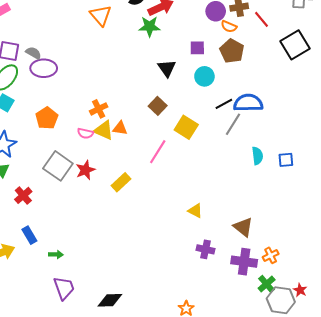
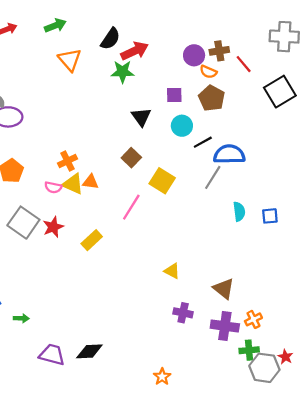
black line: (224, 104) -> (203, 142), moved
green cross: (267, 284) -> (249, 350), turned 36
purple trapezoid: (64, 288) -> (52, 355), moved, turned -55
black diamond: (110, 300) -> (89, 351), moved

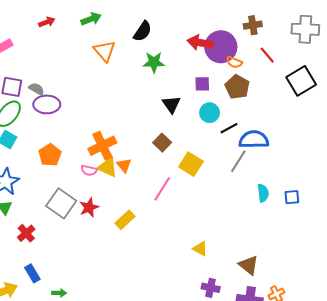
red arrow: (135, 51) -> (200, 43), moved, turned -145
brown cross: (219, 51) -> (253, 25), moved
purple circle: (194, 55) -> (221, 47), size x1.6
orange cross: (67, 161) -> (102, 146), size x1.5
orange triangle: (91, 182) -> (124, 165), turned 42

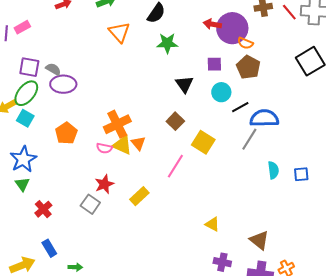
red arrow: (200, 43) -> (212, 24), size x0.7
red line: (267, 55) -> (289, 12), moved
gray square: (61, 203) -> (90, 204), moved, size x0.7

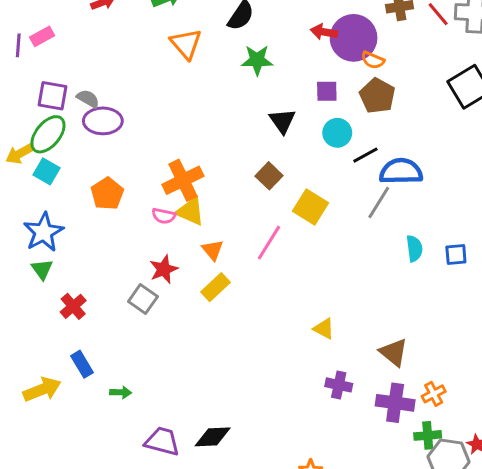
orange triangle: (138, 143) -> (213, 250), moved

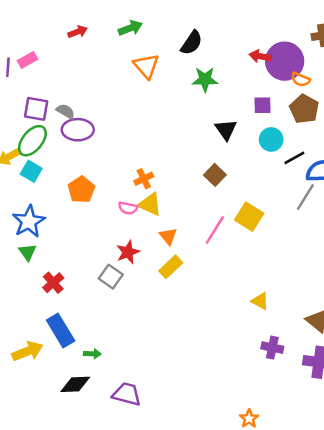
orange cross: (183, 180) -> (144, 179), size x0.6
yellow square: (311, 207) -> (249, 217), moved
blue rectangle: (82, 364) -> (61, 330), size x1.5
black diamond: (213, 437) -> (75, 384), moved

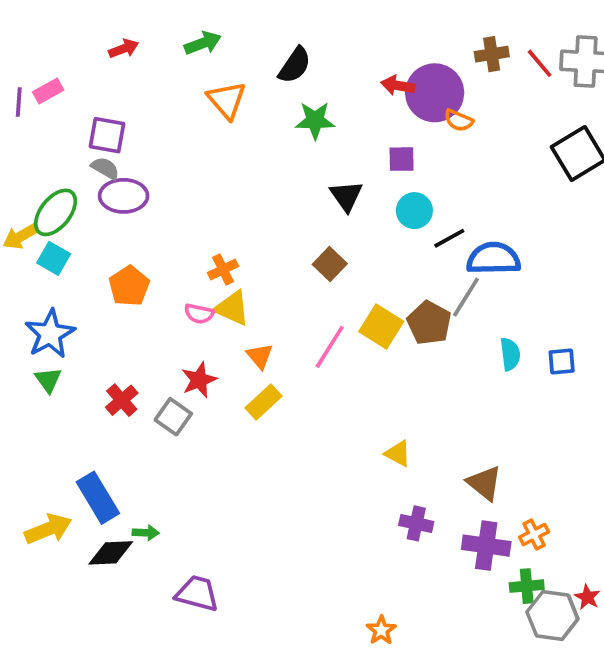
purple square: (36, 109) -> (107, 135), moved
brown pentagon: (304, 109) -> (429, 323), moved
red cross: (53, 283) -> (122, 400), moved
black diamond: (75, 384) -> (111, 553), moved

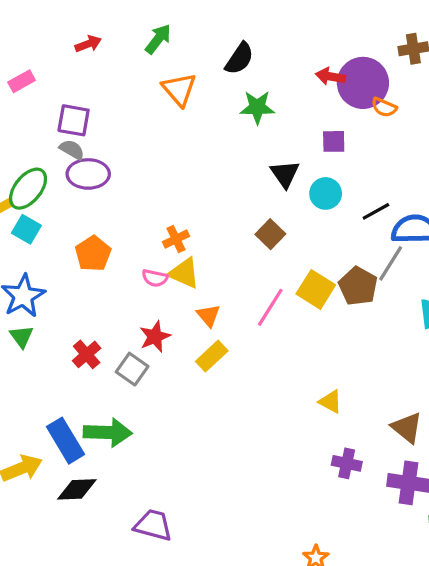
green arrow: (203, 43) -> (158, 39), turned -32
cyan circle: (414, 211) -> (326, 193), moved
green arrow: (146, 533) -> (108, 432), moved, size x2.0

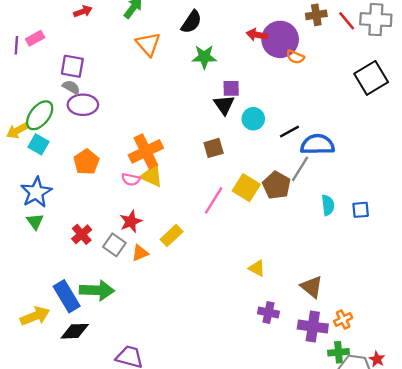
purple square: (334, 141) -> (231, 88), moved
brown square: (270, 234) -> (214, 148), turned 30
orange cross: (176, 239) -> (146, 151), size x1.8
orange triangle: (209, 315) -> (140, 253), moved, turned 48

